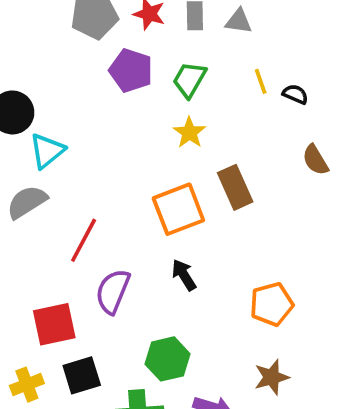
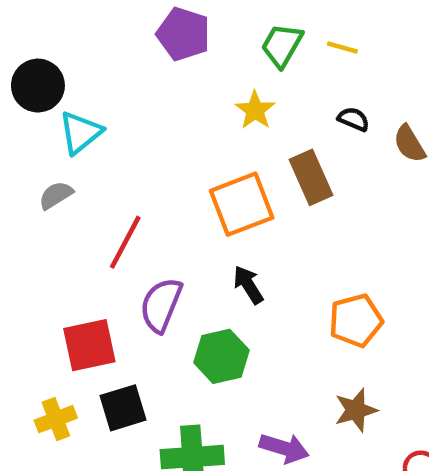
green trapezoid: (189, 80) -> (282, 45), moved
yellow line: (261, 81) -> (342, 47), turned -55
black semicircle: (295, 94) -> (354, 119), moved
gray semicircle: (27, 202) -> (56, 195), size x0.7
green hexagon: (168, 359) -> (221, 356), moved

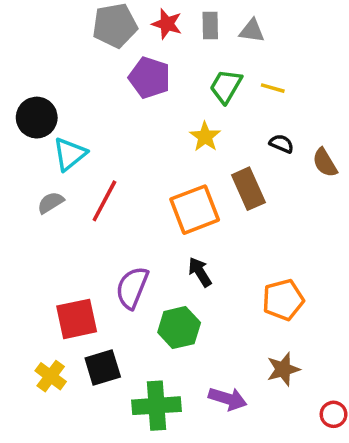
red line: (125, 242) -> (104, 201), moved
yellow cross: (56, 419) -> (51, 376), turned -32

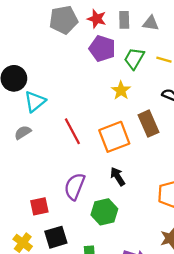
purple pentagon: (150, 78) -> (102, 49), moved
red line: (104, 201) -> (72, 131), moved, turned -56
red square: (77, 319) -> (39, 206), size x0.7

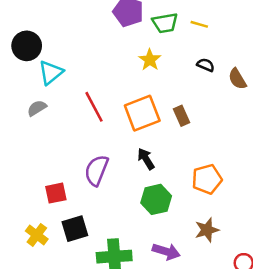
green trapezoid: (134, 58) -> (165, 23), turned -130
brown rectangle: (148, 124) -> (182, 116), moved, size x0.7
green hexagon: (104, 212) -> (156, 199), moved

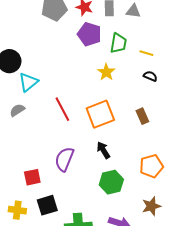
green trapezoid: (165, 23) -> (118, 43), turned -70
yellow line: (199, 24) -> (146, 53), moved
brown rectangle: (182, 116) -> (142, 116), moved
yellow cross: (37, 235) -> (17, 210), turned -30

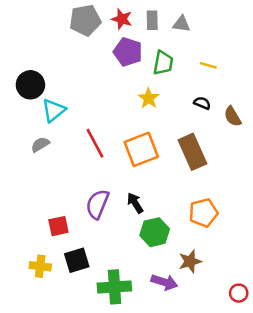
yellow line: (146, 53) -> (208, 65), moved
brown rectangle: (142, 116) -> (192, 152), size x1.8
black arrow: (103, 150) -> (135, 203), moved
brown star: (151, 206) -> (190, 261), moved

